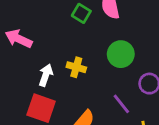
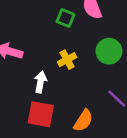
yellow cross: (76, 67) -> (67, 60), moved, turned -36

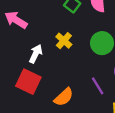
yellow cross: (67, 60) -> (64, 41), turned -35

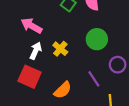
pink arrow: (16, 20) -> (32, 26), moved
yellow cross: (64, 41) -> (60, 49), moved

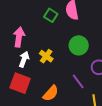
pink arrow: (32, 26) -> (19, 37), turned 72

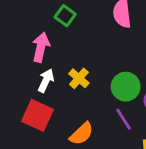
green square: (51, 15) -> (65, 16), moved
green circle: (79, 45) -> (126, 87), moved

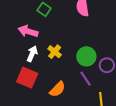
pink arrow: (41, 47) -> (28, 31), turned -84

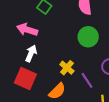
yellow cross: (55, 52) -> (67, 68), moved
green circle: (86, 56) -> (88, 37), moved

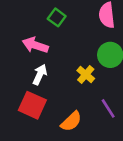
yellow cross: (67, 68) -> (86, 74), moved

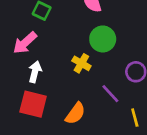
pink arrow: (35, 45) -> (25, 43), turned -50

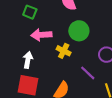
pink arrow: (25, 43) -> (41, 35), moved, turned 42

